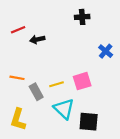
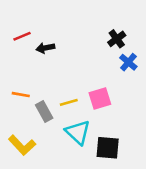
black cross: (82, 17) -> (117, 39), moved, turned -32
yellow L-shape: (18, 119) -> (22, 145), turned -60

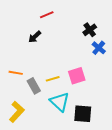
red line: (22, 36) -> (47, 15), moved
black arrow: (45, 48) -> (35, 37), turned -32
yellow L-shape: (22, 145) -> (17, 112), turned -95

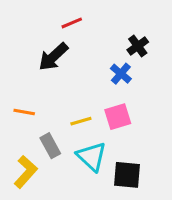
black arrow: (35, 37) -> (53, 57), size x1.5
blue cross: (99, 48) -> (121, 74), moved
gray rectangle: (34, 86) -> (50, 146), moved

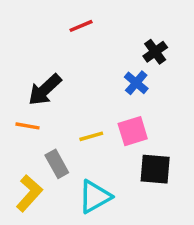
black arrow: (53, 57) -> (45, 90), moved
cyan triangle: (92, 156) -> (95, 197), moved, turned 48
black square: (127, 175) -> (155, 169), moved

